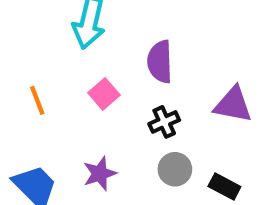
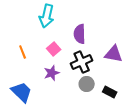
black cross: (164, 122) -> (82, 62), size x1.5
purple star: (100, 174) -> (52, 73), moved

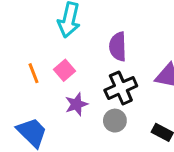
pink square: (54, 49) -> (65, 70), moved
gray circle: (87, 84) -> (115, 121), moved

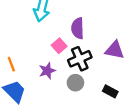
pink square: (65, 70) -> (59, 46), moved
orange line: (33, 73) -> (11, 64), moved

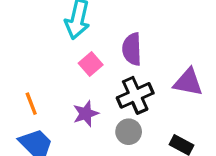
pink square: (59, 46) -> (91, 64), moved

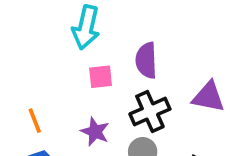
pink square: (91, 64) -> (101, 77), turned 35
purple star: (86, 114) -> (95, 132), turned -30

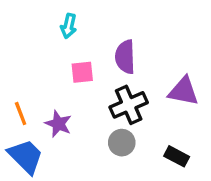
cyan arrow: (86, 27) -> (69, 26), size x0.6
purple star: (95, 132) -> (58, 124), moved

